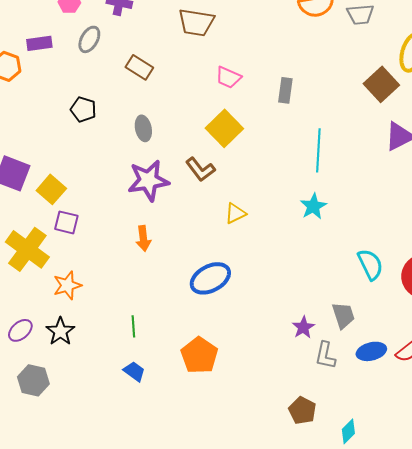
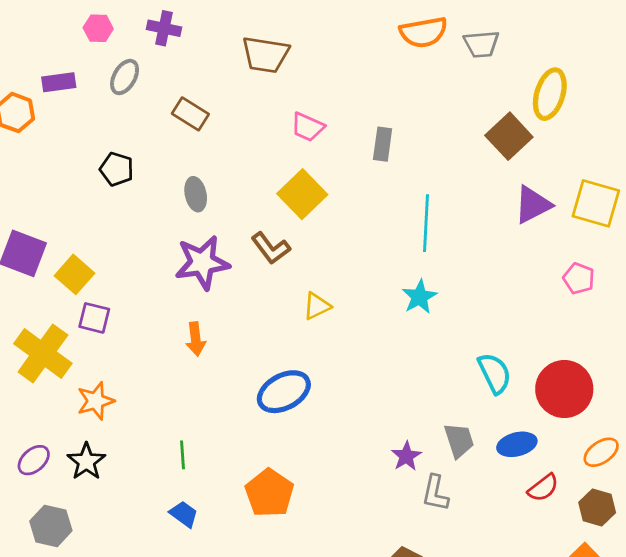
blue ellipse: (371, 351) -> (517, 444), moved

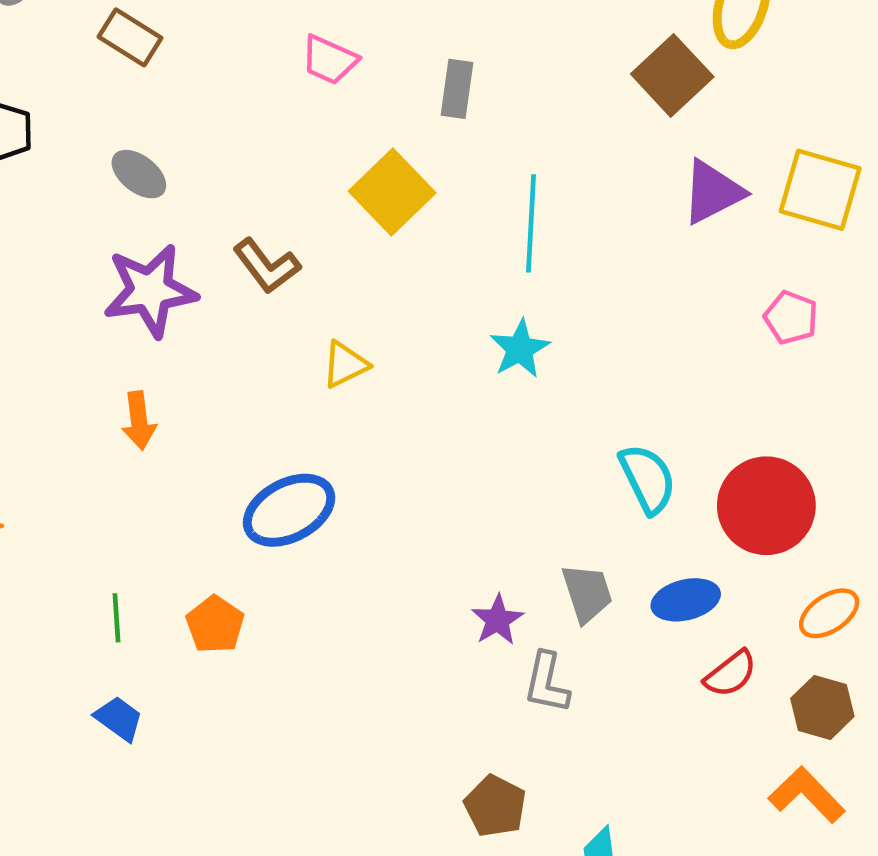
gray ellipse: (196, 194) -> (139, 174), turned -40
yellow square: (302, 194) -> (392, 192), moved
orange pentagon: (269, 493) -> (215, 625), moved, size x0.7

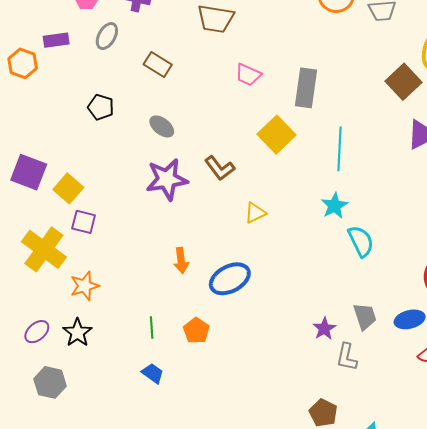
gray rectangle: (457, 89) -> (306, 88), size x1.5
orange arrow: (139, 421) -> (181, 261), moved
cyan semicircle: (648, 479) -> (361, 241), moved

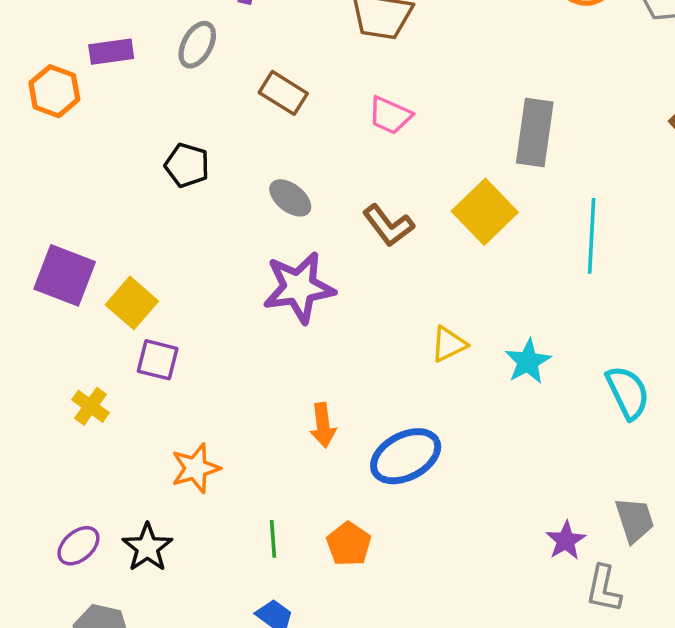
pink trapezoid: (248, 75) -> (390, 115), moved
brown L-shape: (220, 168) -> (388, 225), moved
cyan star: (334, 206) -> (528, 362), moved
yellow cross: (44, 249) -> (91, 406), size x0.5
orange star: (85, 286) -> (196, 468), moved

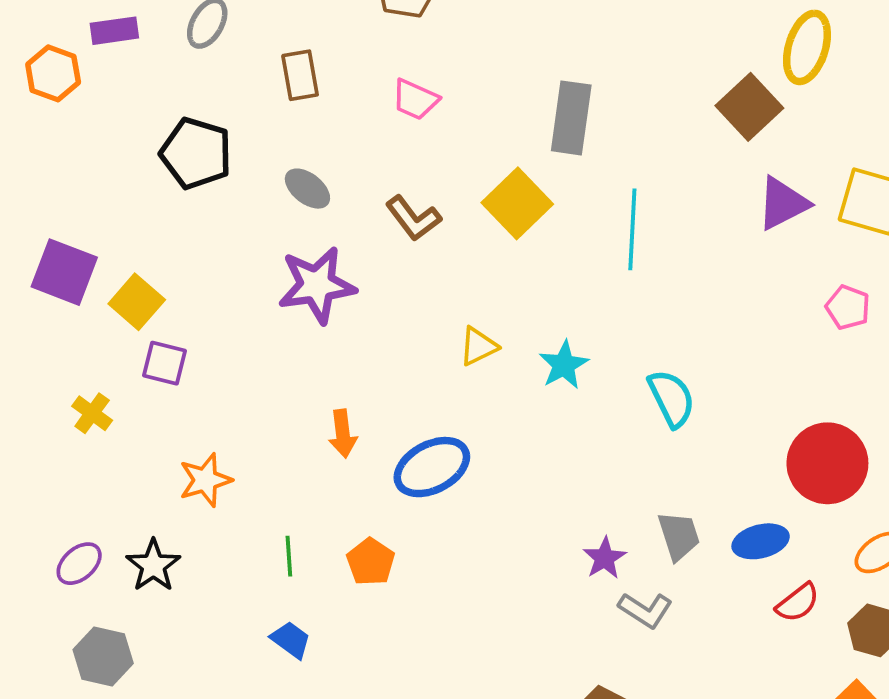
brown rectangle: (283, 93) -> (300, 75), turned 48
black pentagon: (187, 165) -> (196, 153), size x1.5
gray L-shape: (604, 589) -> (645, 610), turned -69

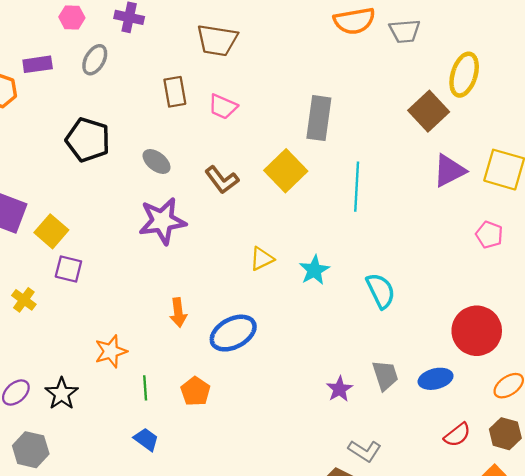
brown rectangle: (300, 75) -> (175, 92), moved
orange star: (205, 480) -> (111, 351), moved
red semicircle: (798, 603) -> (457, 435), moved
gray L-shape: (645, 610) -> (365, 451), moved

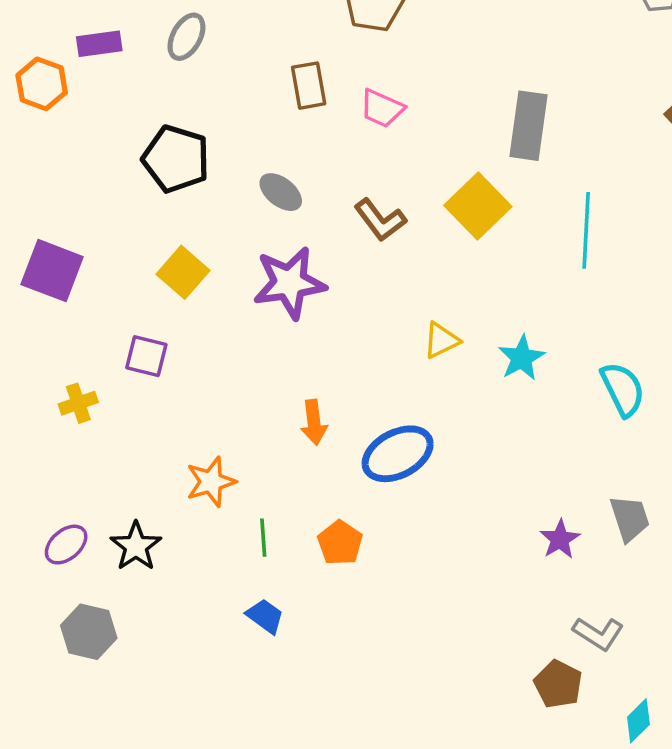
yellow square: (51, 231) -> (183, 272), moved
yellow cross: (24, 300) -> (78, 403), turned 35

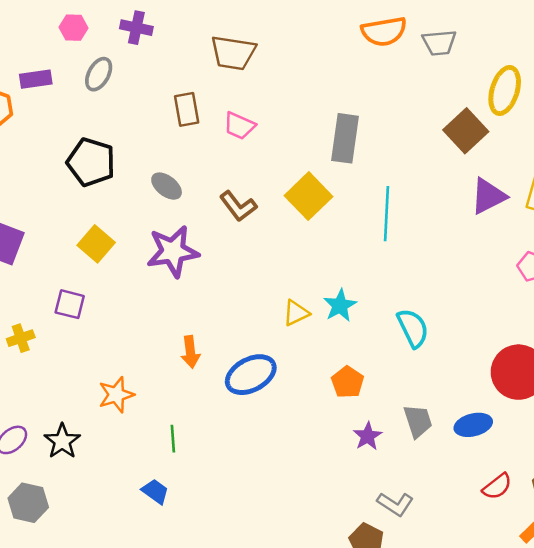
yellow triangle: (441, 340) -> (296, 313), moved
green line: (263, 538) -> (173, 439), moved
orange pentagon: (340, 543) -> (348, 382), moved

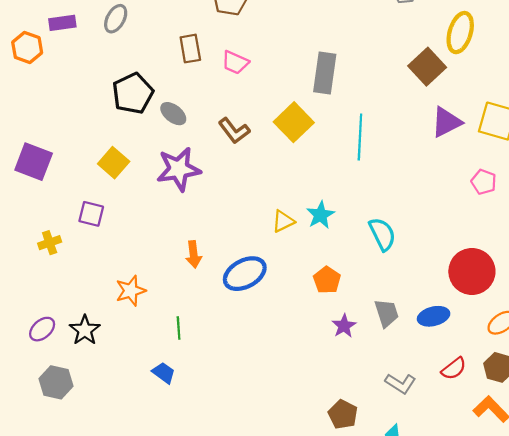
black pentagon: (91, 162) -> (133, 93), moved, turned 30
gray L-shape: (395, 504) -> (400, 383), moved

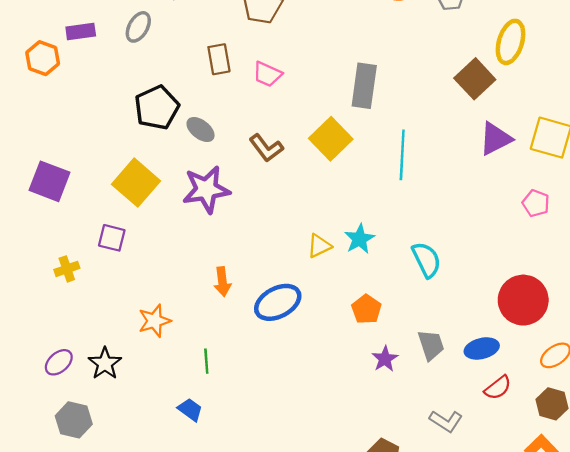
yellow square: (114, 163) -> (136, 183), size x1.4
red semicircle: (454, 369) -> (498, 388), moved

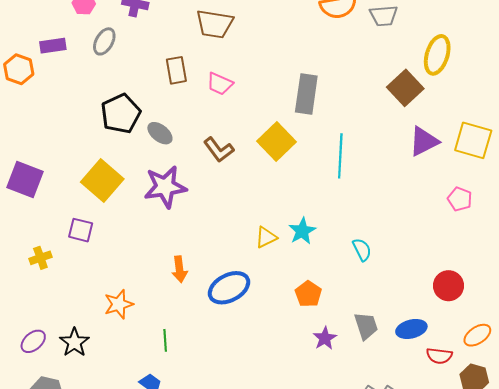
cyan semicircle: (426, 260) -> (362, 250), size x0.7
red circle: (523, 300) -> (448, 286), size x0.7
red semicircle: (498, 388) -> (439, 356), moved, turned 45

